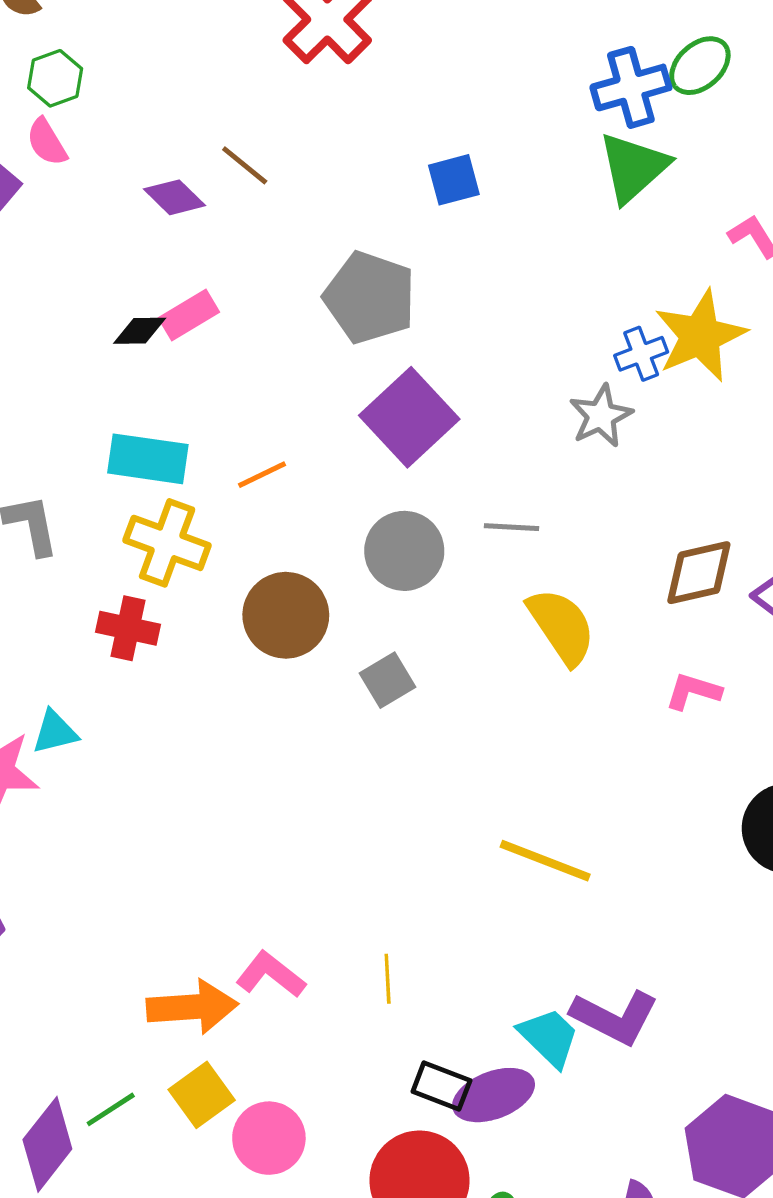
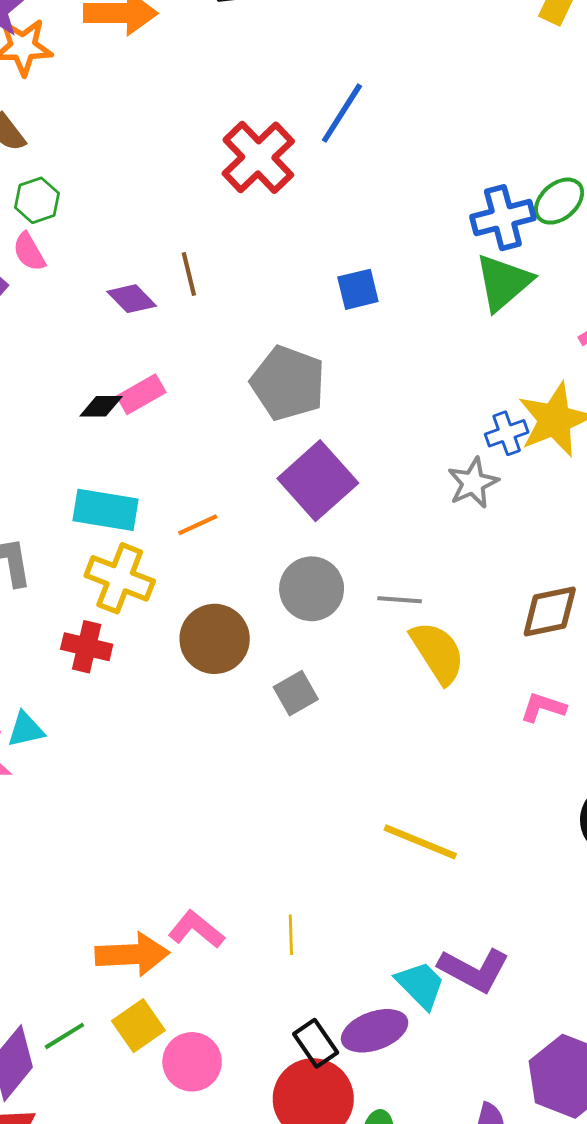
brown line: (245, 165) -> (189, 274), turned 36
gray line: (511, 527) -> (400, 600), moved
black rectangle: (441, 1086) -> (316, 1043), moved, turned 33

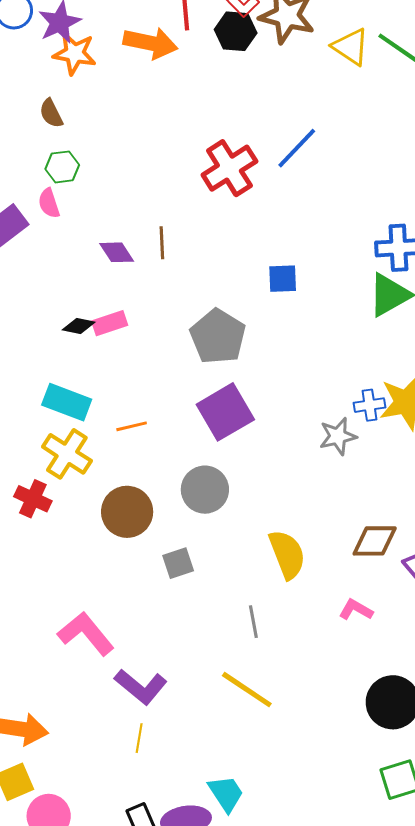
gray line: (400, 600) -> (253, 622), moved, turned 64
pink L-shape: (196, 929) -> (86, 634), moved, size x1.4
purple L-shape: (474, 970) -> (141, 687), moved

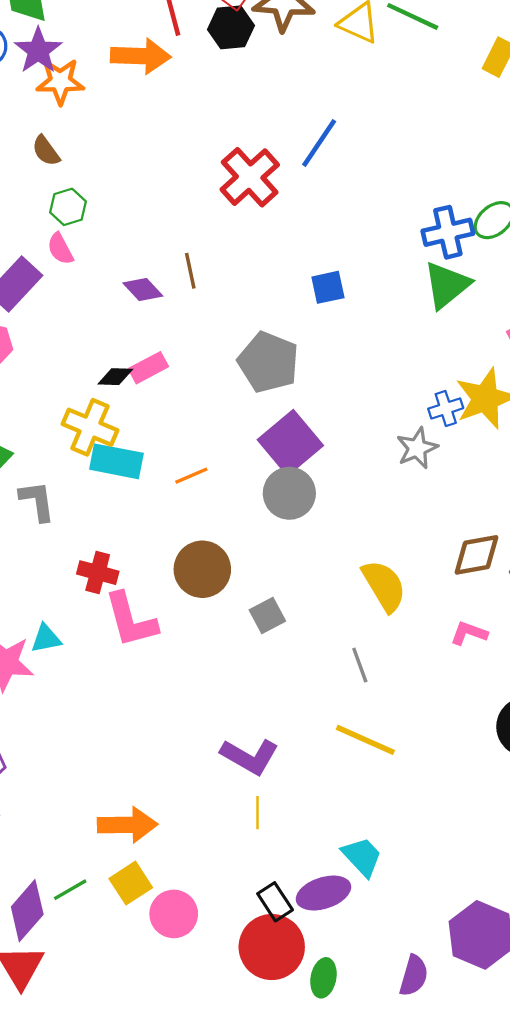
yellow cross: (67, 454) -> (90, 427), moved
gray circle: (205, 490) -> (289, 493), moved
pink L-shape: (86, 634) -> (131, 620), moved, turned -146

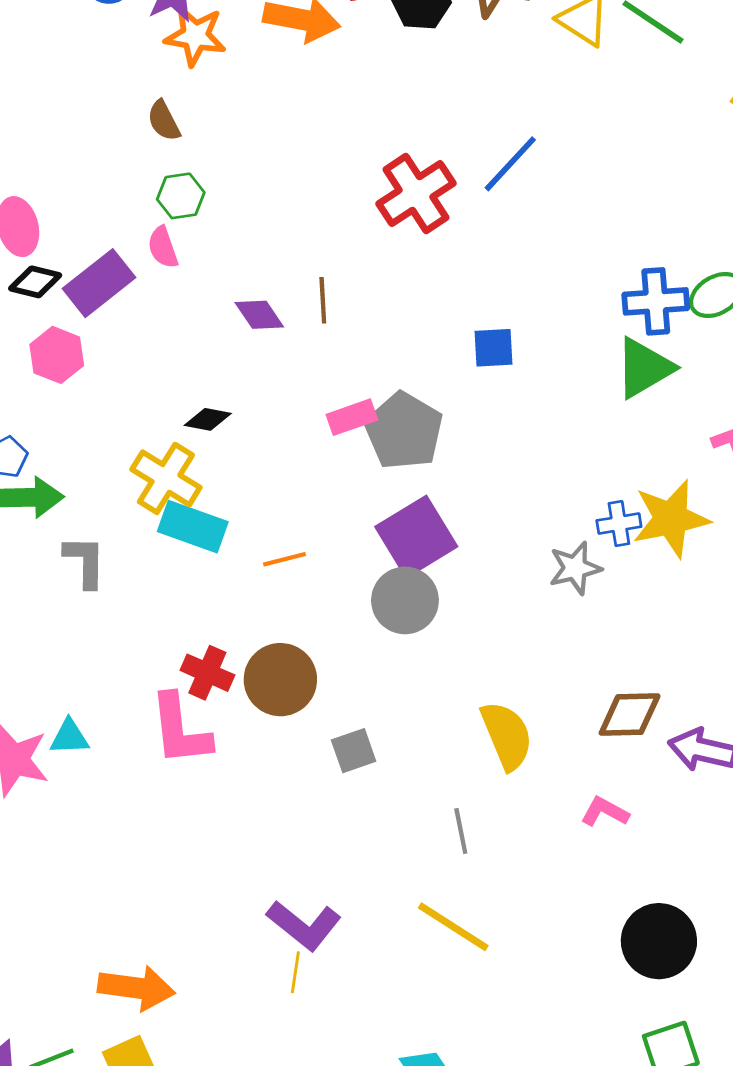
pink rectangle: (148, 368) -> (352, 417), moved
red cross: (98, 573) -> (207, 673), moved
yellow line: (257, 813) -> (295, 972), moved

